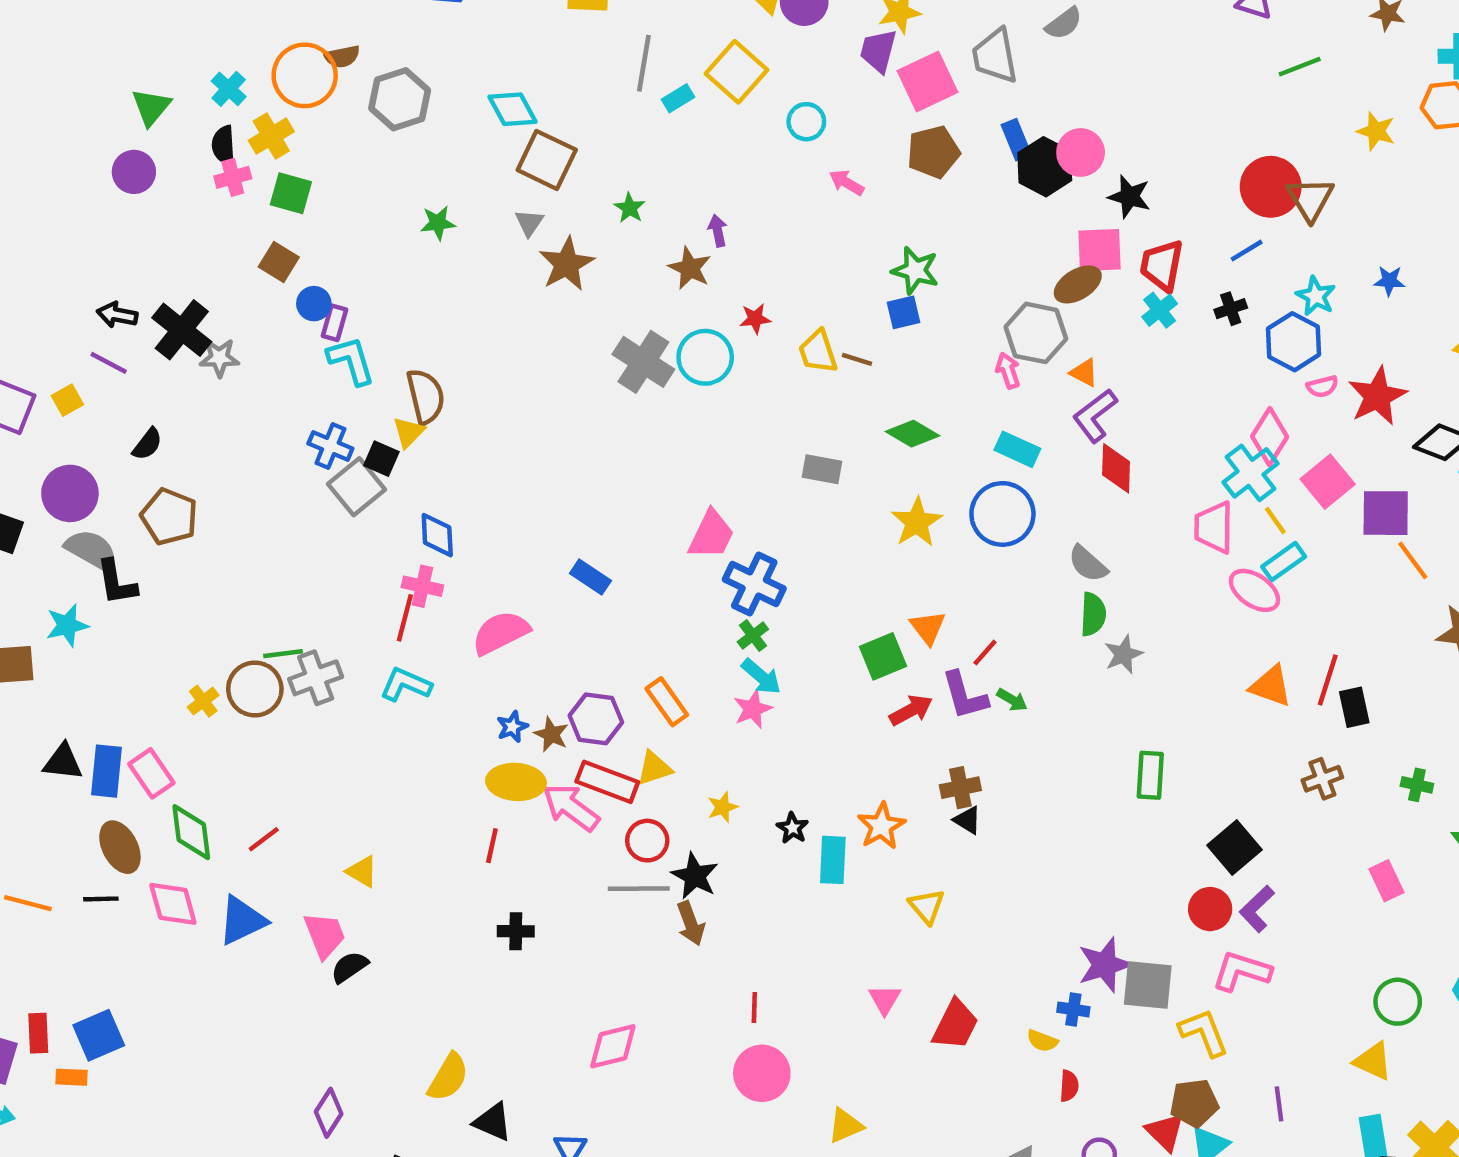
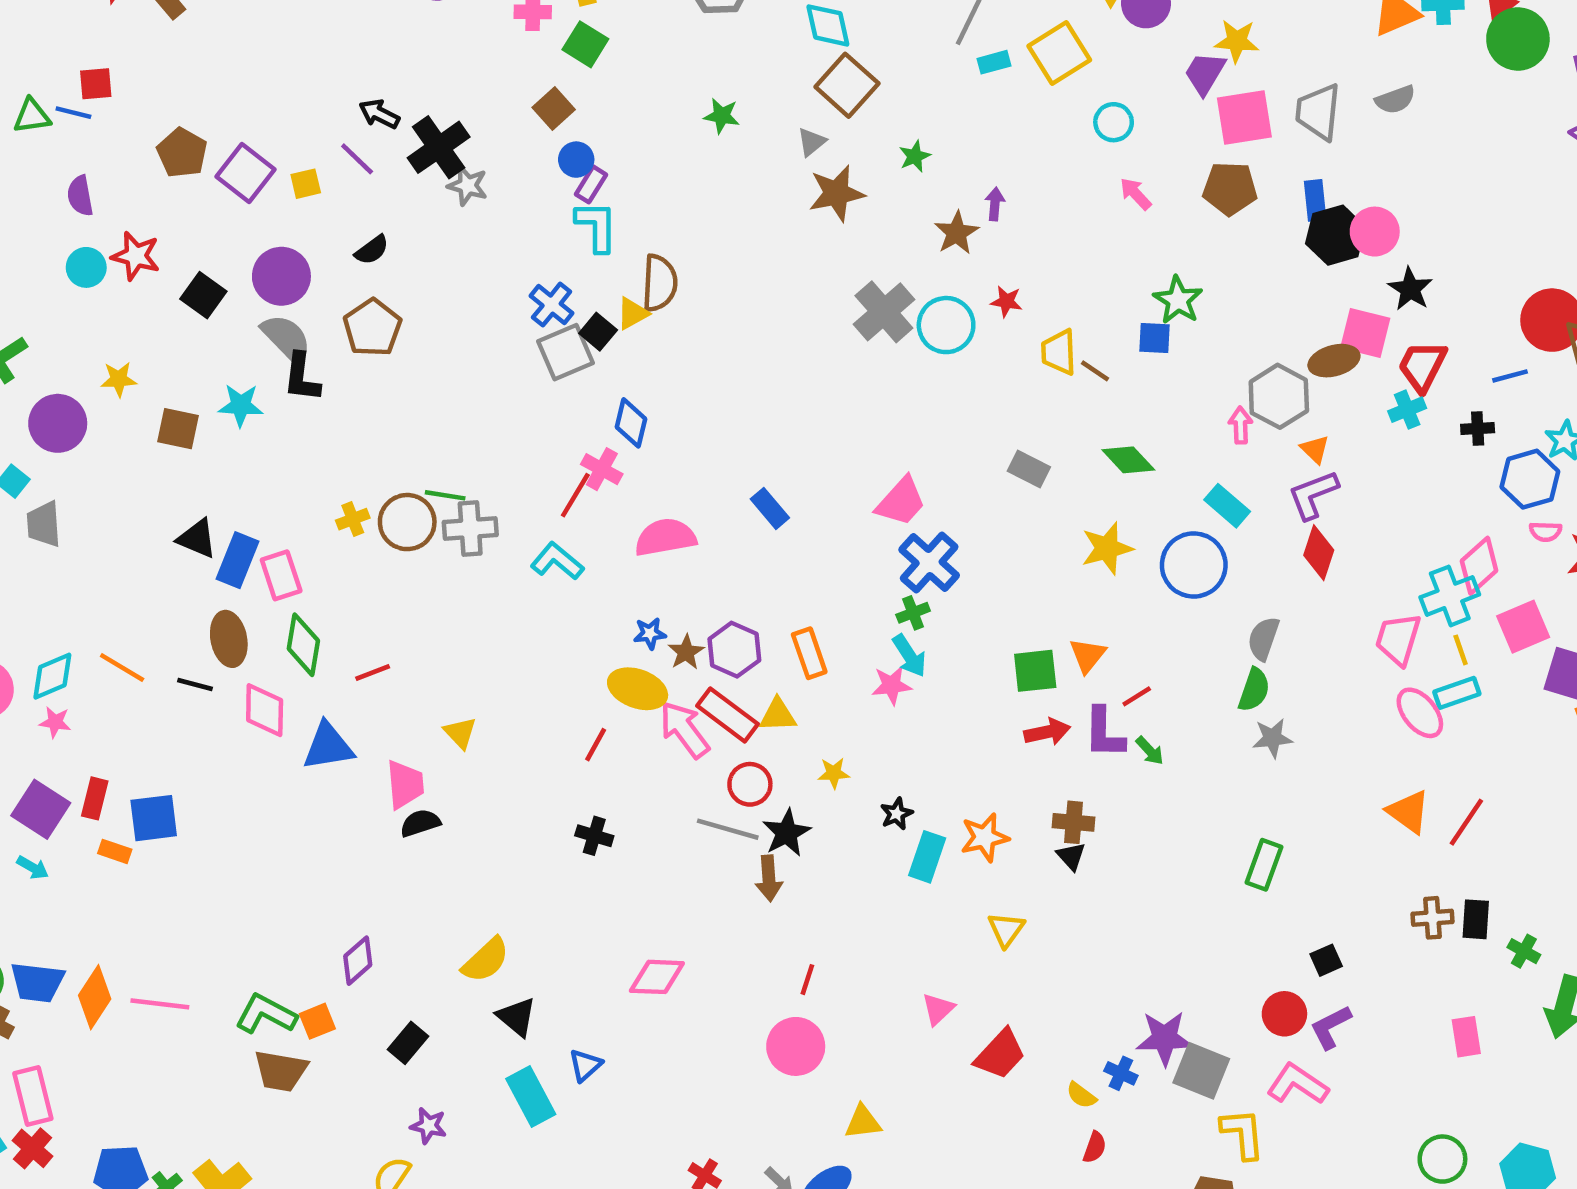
gray semicircle: (1088, 564) -> (1263, 639), turned 51
black rectangle: (1354, 707) -> (1476, 919), moved
black square: (1234, 847) -> (1326, 960), size x0.6

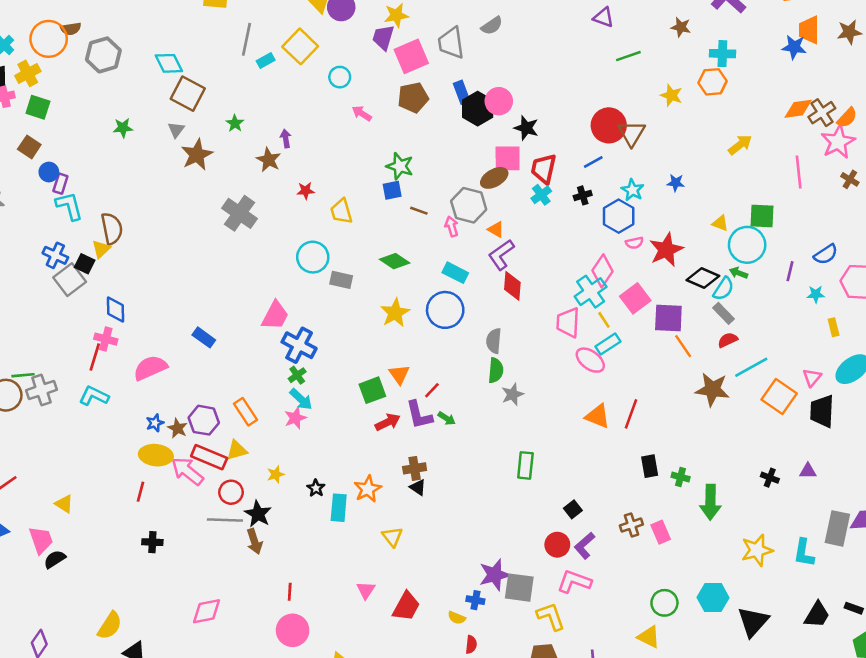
cyan circle: (946, 325) -> (313, 257), moved
brown line: (1095, 371) -> (419, 211), moved
brown cross: (1433, 918) -> (631, 525), moved

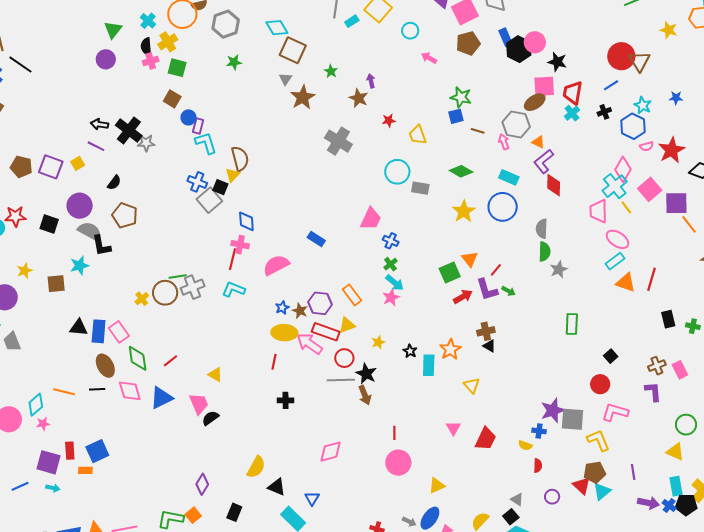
green star: (123, 128) -> (234, 62), moved
cyan rectangle: (608, 344) -> (615, 261), moved
blue cross: (299, 345) -> (391, 241), size x0.6
purple L-shape: (585, 546) -> (653, 392), moved, turned 130

